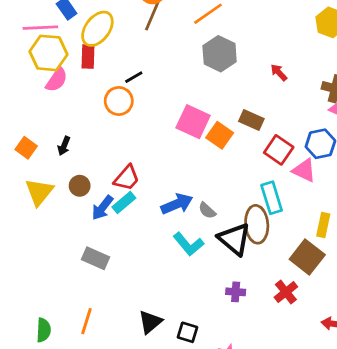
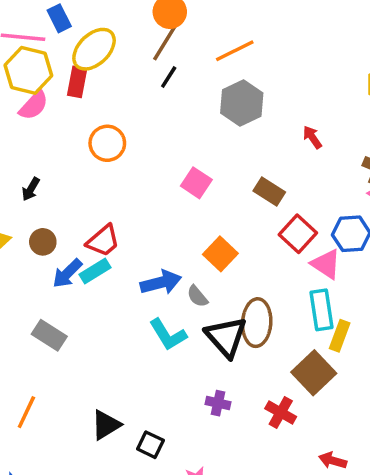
black line: (134, 77) -> (169, 77), moved, turned -36
pink square: (193, 122) -> (196, 183), size x0.7
orange square: (220, 135) -> (220, 254), moved
cyan rectangle: (272, 198) -> (321, 310), moved
red cross: (286, 292) -> (281, 413), turned -30

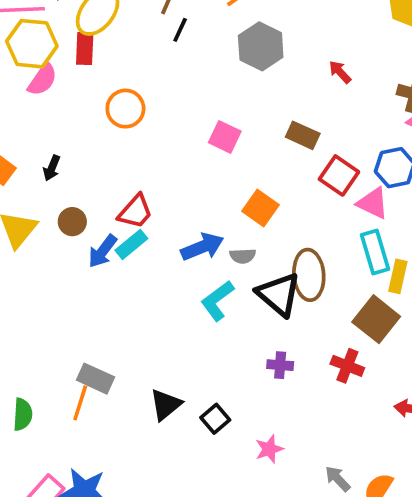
gray semicircle: (197, 296) -> (243, 256), turned -45
gray rectangle: (49, 335) -> (95, 379), moved
cyan L-shape: (168, 335) -> (217, 301), turned 93
black square: (150, 445) -> (215, 419), turned 32

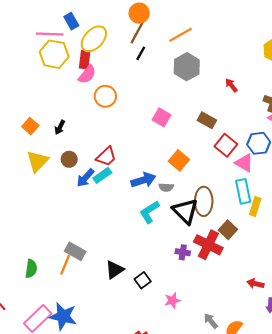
pink semicircle: (42, 79) -> (87, 74), moved
brown square: (376, 319) -> (228, 230), moved, size x0.7
red cross: (347, 366) -> (208, 245), moved, size x1.5

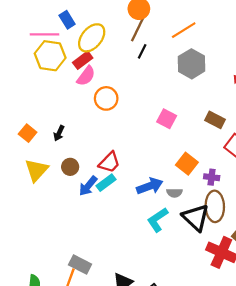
red rectangle: (85, 60) -> (83, 60), turned 48
purple cross: (183, 252) -> (212, 177), moved

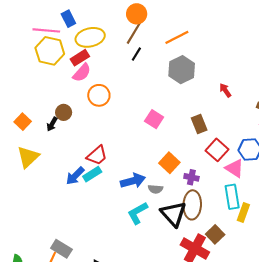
yellow ellipse: (92, 38) -> (90, 37), turned 32
brown rectangle: (215, 120) -> (199, 124), turned 36
brown circle: (70, 167) -> (64, 112), moved

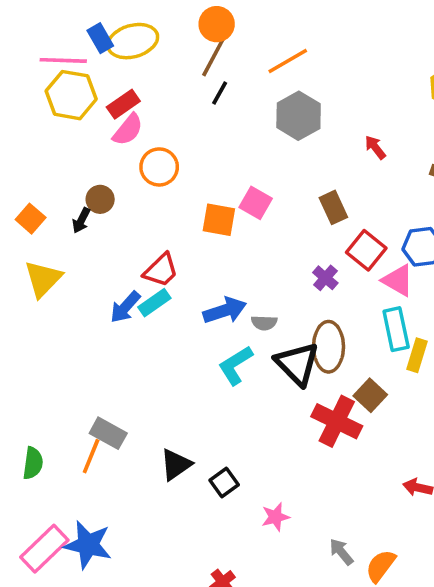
yellow ellipse: (90, 37) -> (133, 41), moved
orange square: (169, 163) -> (219, 220), moved, turned -30
purple cross: (191, 177) -> (325, 278), moved, turned 32

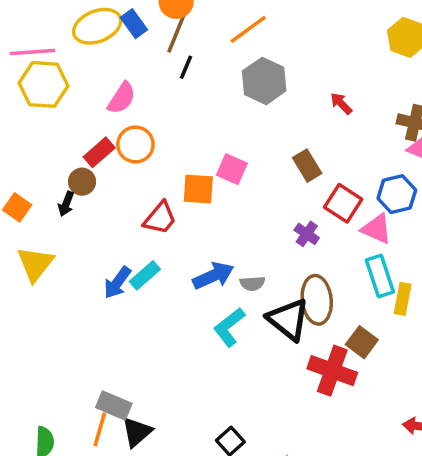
blue rectangle: (100, 38) -> (134, 24), moved
red rectangle: (123, 104) -> (99, 152), moved
pink semicircle: (128, 130) -> (122, 98), moved
red trapezoid: (161, 270) -> (160, 218), moved
black triangle: (176, 465) -> (137, 432), moved

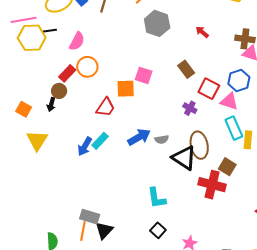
black line: (186, 67) -> (50, 31), moved, turned 64
cyan L-shape: (229, 327) -> (156, 198), moved, turned -55

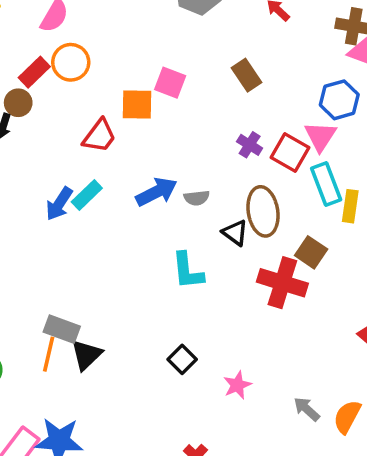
red square: (209, 89) -> (290, 152), moved
pink triangle: (229, 101) -> (320, 136), turned 42
black triangle: (184, 158) -> (235, 233), size x0.6
cyan L-shape: (156, 198) -> (188, 271), moved

